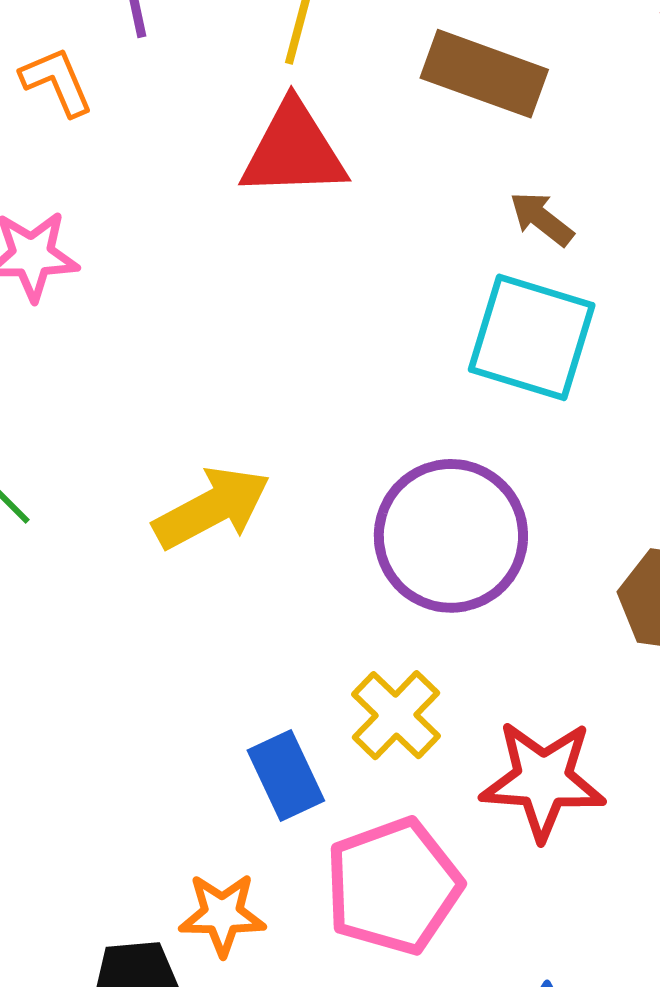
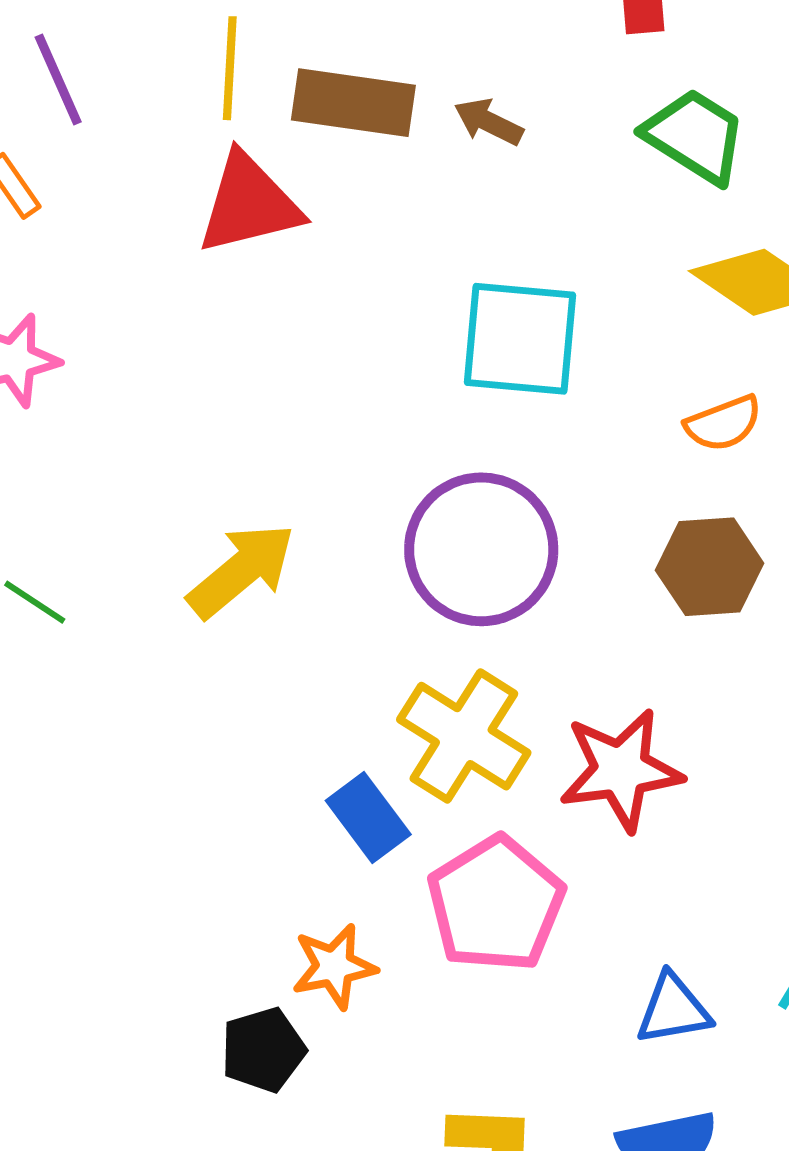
brown rectangle: (484, 74) -> (353, 103), moved
brown arrow: (542, 219) -> (489, 122), moved
yellow cross: (396, 715) -> (464, 736), size x1.4

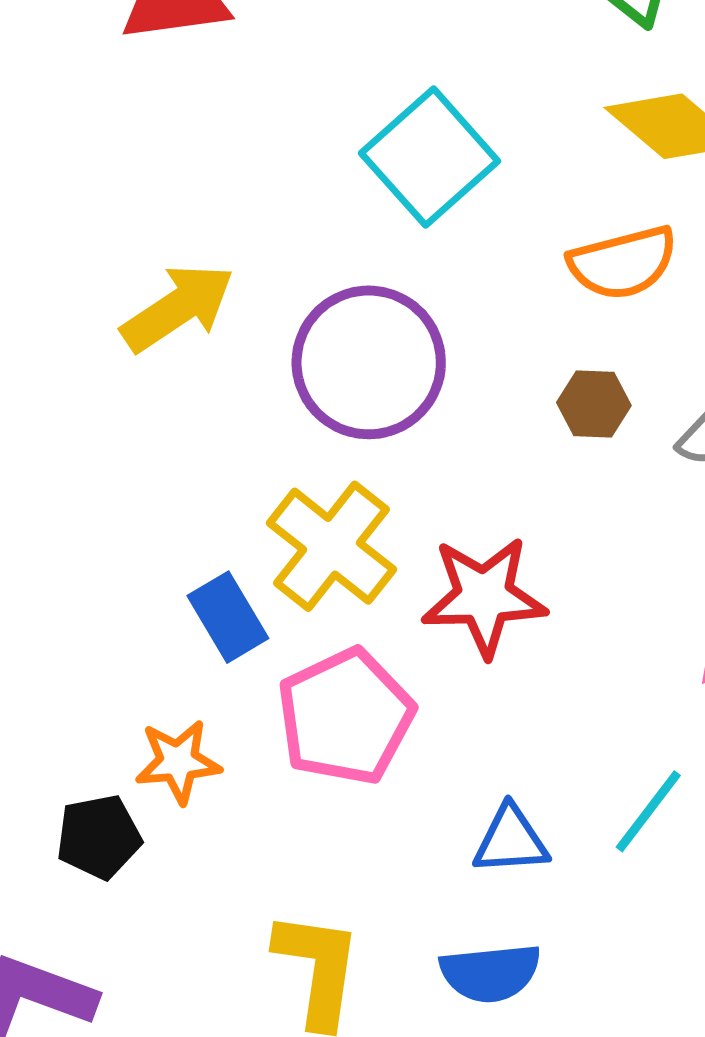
cyan square: (520, 339) -> (430, 157), turned 37
orange semicircle: (723, 423) -> (623, 263), size x1.4
brown hexagon: (710, 567) -> (594, 404), size x0.7
yellow arrow: (241, 571) -> (178, 308), moved

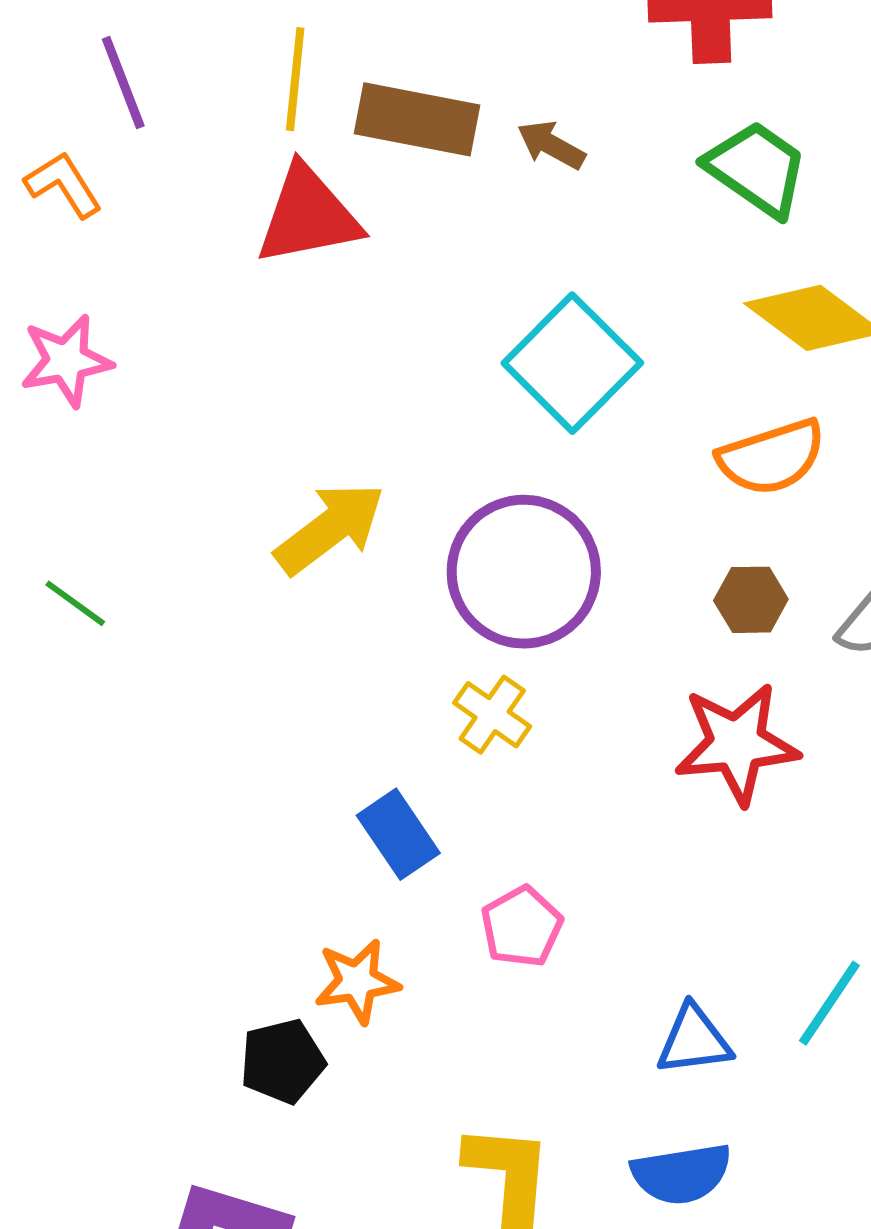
yellow cross: (331, 546) -> (492, 715), moved, size x0.6
red star: (484, 596) -> (737, 744), moved
pink pentagon: (346, 717) -> (522, 927), size x0.6

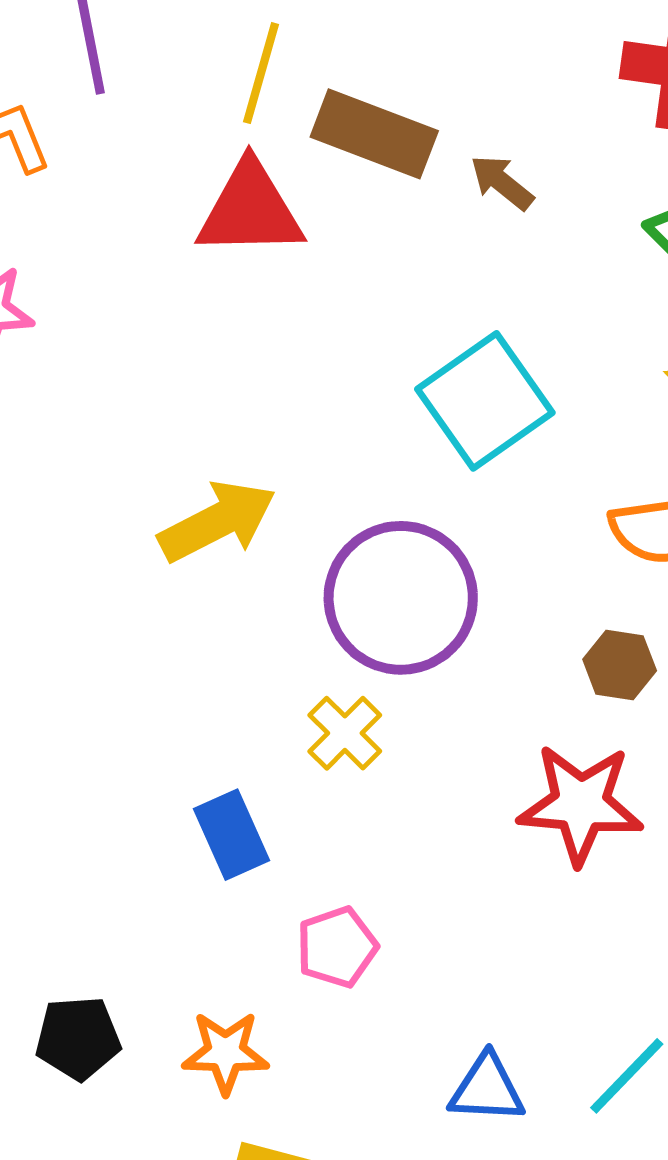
orange star: (357, 981) -> (225, 1053), moved

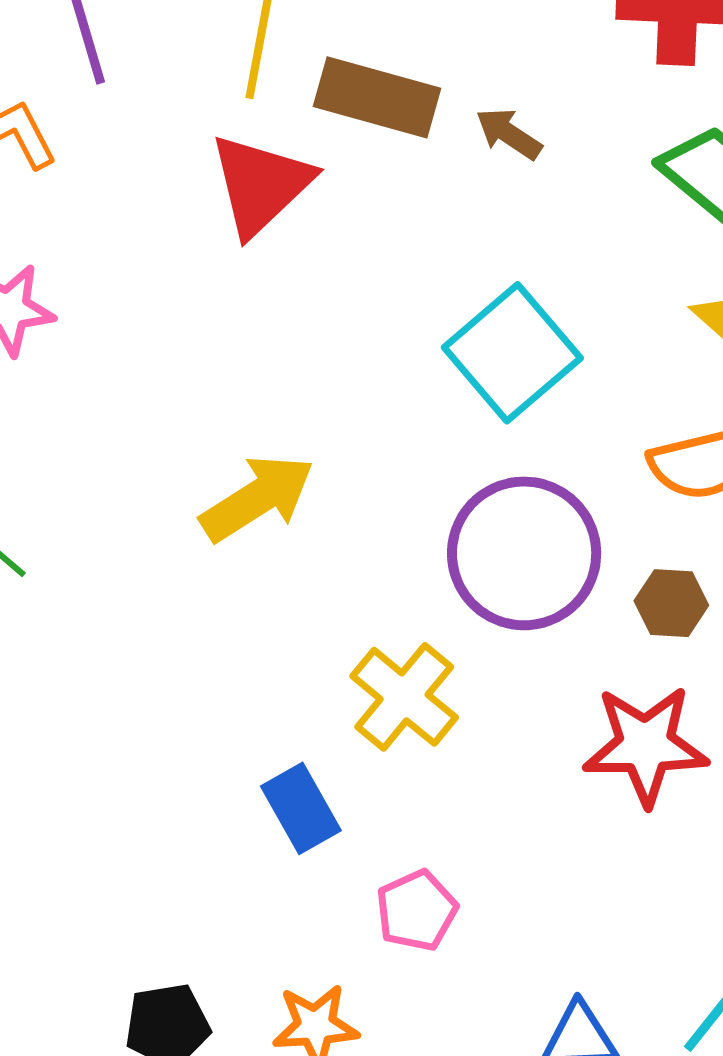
red triangle: (250, 210) -> (261, 185), turned -37
purple circle: (401, 598) -> (524, 553), moved
yellow cross: (345, 733) -> (404, 697), size x1.4

